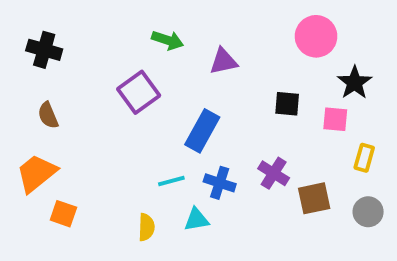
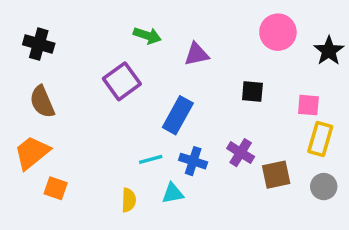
black star: (355, 83) -> (329, 51), moved
brown semicircle: (48, 115) -> (42, 102), size x1.4
pink square: (335, 119) -> (308, 105), moved
yellow rectangle: (364, 158) -> (320, 139), size x1.4

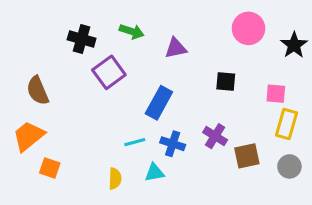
black cross: (39, 44) -> (82, 39), moved

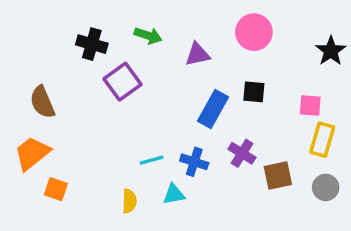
pink circle: (248, 28) -> (254, 32), moved
blue rectangle: (159, 103) -> (213, 109), moved

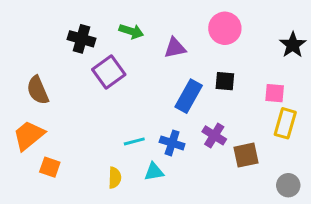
gray circle: (326, 187) -> (288, 185), moved

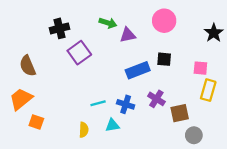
green arrow: (131, 31) -> (108, 23), moved
black cross: (81, 39) -> (59, 28), turned -30
blue rectangle: (189, 96) -> (138, 70), turned 40
gray circle: (288, 185) -> (194, 135), moved

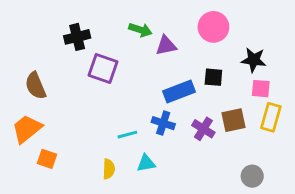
black star: (214, 33) -> (254, 60), moved, turned -30
purple square: (79, 53) -> (103, 69), turned -35
blue cross: (126, 104) -> (163, 123), moved
brown square: (180, 113) -> (234, 120), moved

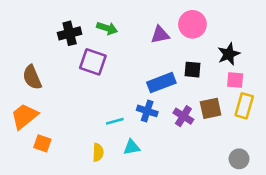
green arrow: (140, 30) -> (107, 28), moved
purple triangle: (166, 46) -> (160, 35), moved
black star: (254, 60) -> (229, 54), turned -30
gray circle: (252, 176) -> (239, 159), moved

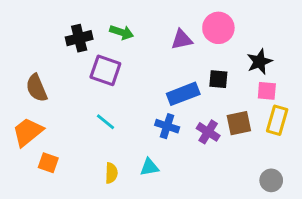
cyan line: (115, 121) -> (105, 122), moved, turned 54

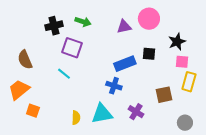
cyan line: (105, 122) -> (64, 74), moved
brown square: (239, 123) -> (164, 95), moved
purple cross: (208, 132) -> (136, 112), moved
cyan triangle: (149, 167) -> (102, 114), size x1.6

